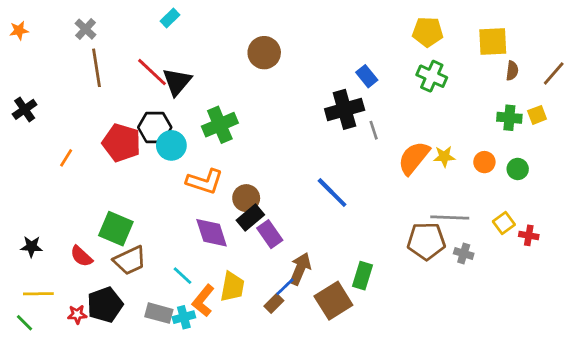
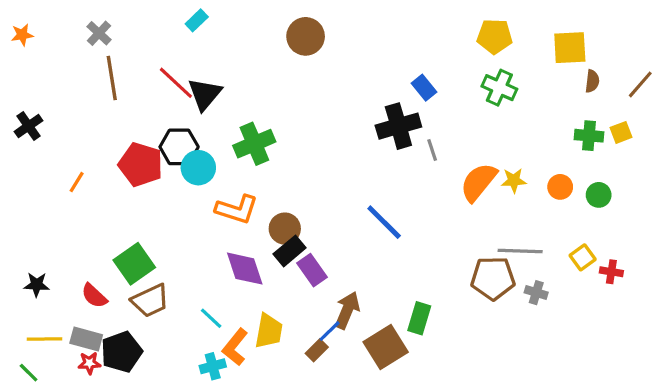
brown circle: (264, 53) -> (306, 36), moved
green square: (116, 229) -> (134, 264), turned 32
gray rectangle: (159, 313) -> (86, 339), moved

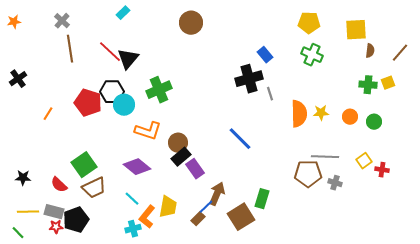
orange semicircle: (479, 182) -> (299, 114), turned 140
purple diamond: (245, 269) -> (137, 167), moved, turned -32

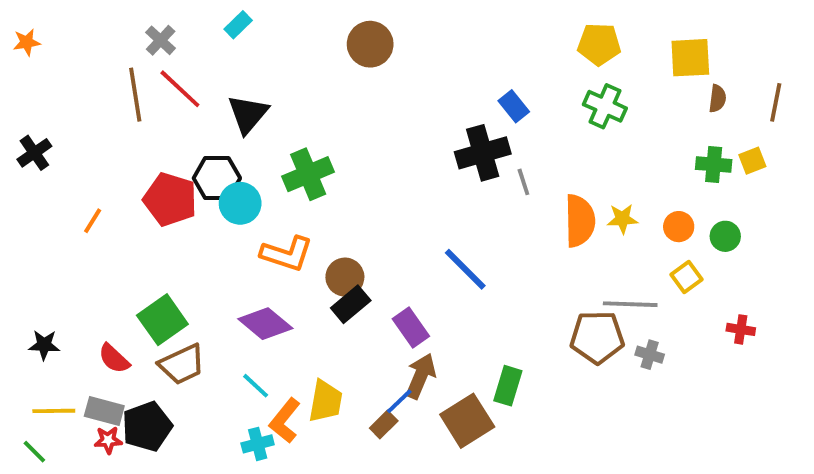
gray cross: (62, 21) -> (161, 40), moved
red line: (110, 52) -> (180, 89), moved
brown line: (400, 53) -> (776, 102), turned -30
yellow square: (364, 161) -> (686, 277), moved
purple rectangle: (195, 169) -> (411, 327), moved

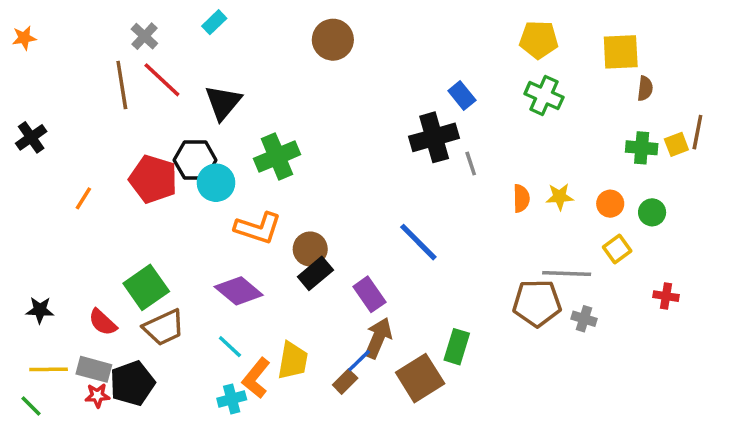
brown line: (776, 102) -> (697, 132), moved
orange semicircle: (580, 221) -> (521, 198), size x0.6

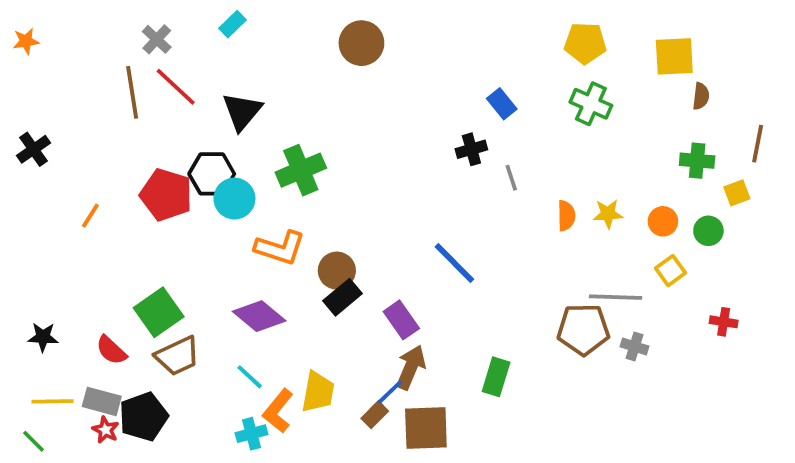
black cross: (434, 137) -> (471, 149), size x0.6
yellow square: (676, 144) -> (737, 193), moved
brown square: (420, 378) -> (426, 428), moved, turned 30
red star: (97, 396) -> (106, 430), turned 30

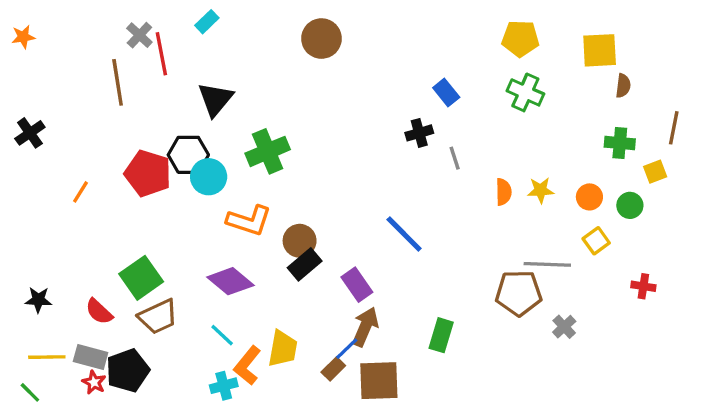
red line: (176, 87) -> (161, 54), moved, turned 36
gray cross: (634, 346) -> (564, 327), moved, turned 30

